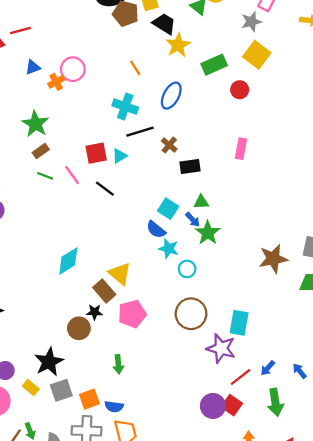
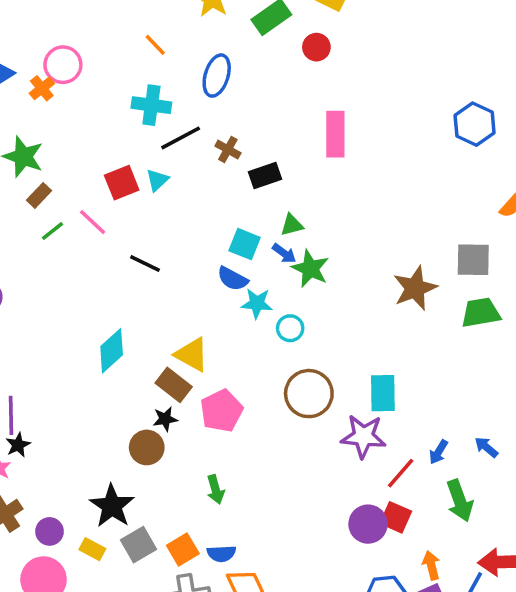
pink rectangle: (241, 149) -> (335, 134), size x1.4
green line: (45, 176) -> (53, 231), turned -49
black line: (105, 189) -> (145, 263), moved

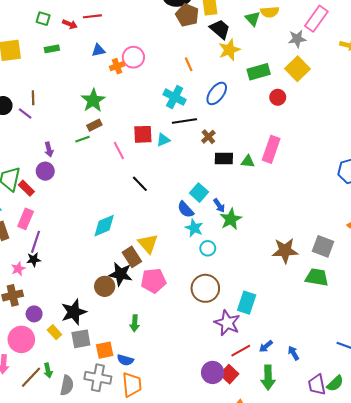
green triangle: (292, 225) -> (248, 161), moved
green line: (53, 231) -> (82, 139), moved
black star: (165, 419) -> (121, 274), size x1.6

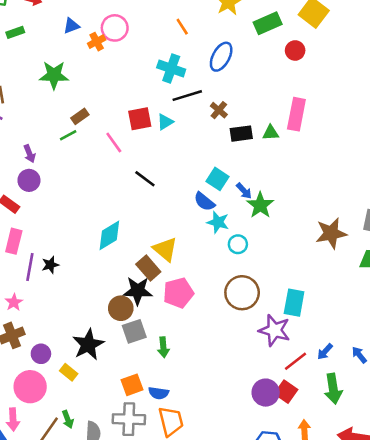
green star: (93, 100) -> (54, 75), moved, turned -30
black star: (34, 260) -> (50, 265), moved
gray square: (81, 339) -> (134, 331), moved

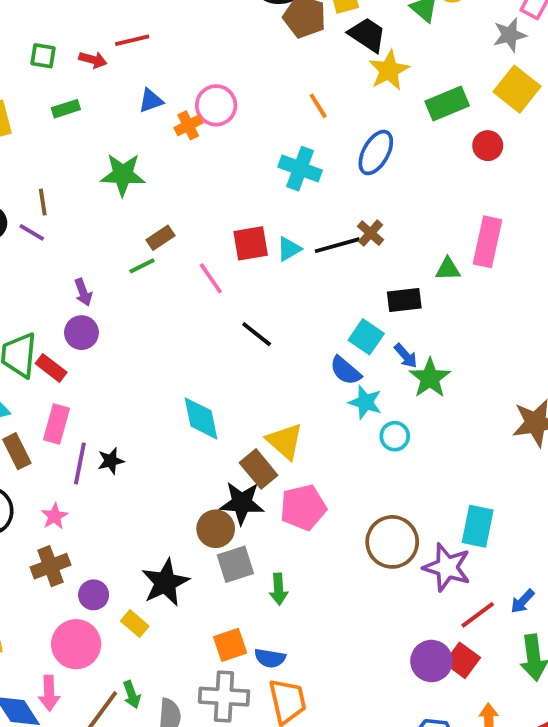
black line: (187, 96) -> (337, 245), moved
black rectangle: (241, 134) -> (404, 300), moved
cyan diamond: (109, 235) -> (201, 418), turned -72
brown circle: (242, 293) -> (392, 542), moved

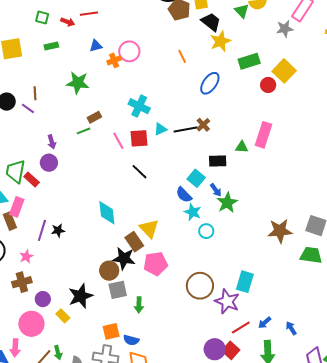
yellow square: (517, 89) -> (284, 71), moved
cyan cross: (300, 169) -> (139, 106), moved
red square: (251, 243) -> (139, 138), moved
pink rectangle: (56, 424) -> (17, 207), moved

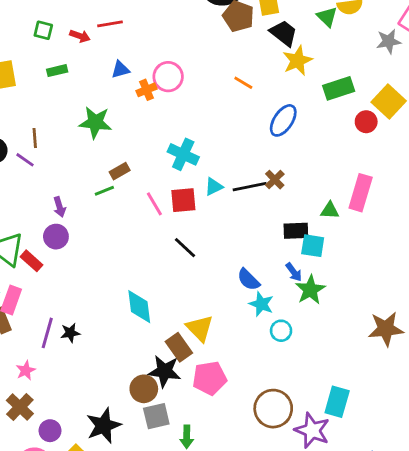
orange line: (182, 56) -> (243, 83), turned -32
cyan square: (196, 178) -> (313, 246), moved, turned -30
brown cross: (22, 282) -> (20, 407), turned -30

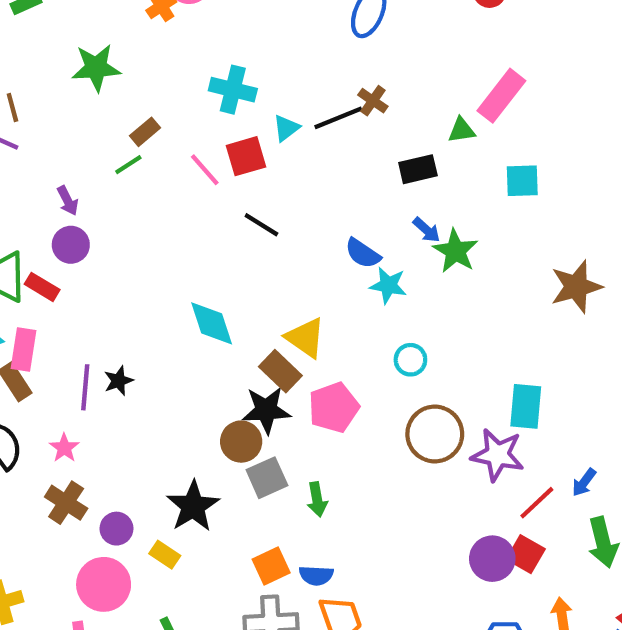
pink rectangle: (361, 193) -> (501, 96), turned 32
cyan square: (313, 246) -> (522, 181), moved
cyan circle: (281, 331) -> (410, 360), moved

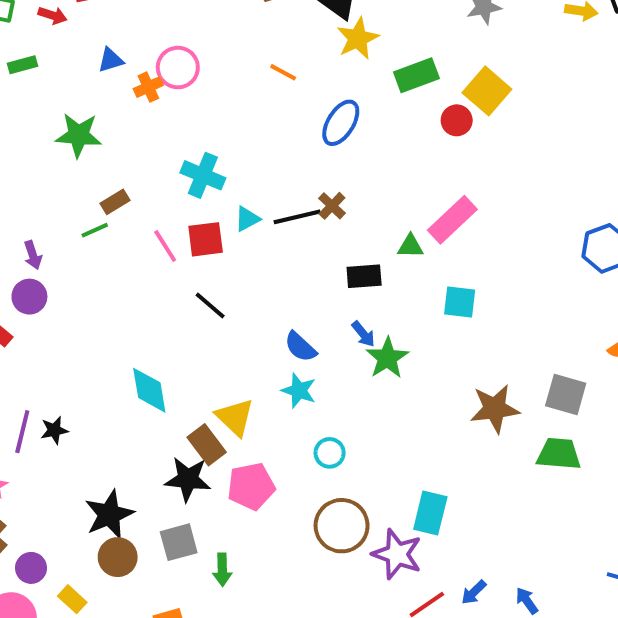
cyan star: (388, 285) -> (299, 391), moved
brown circle: (241, 442) -> (118, 557), moved
black star: (193, 506) -> (109, 515), moved

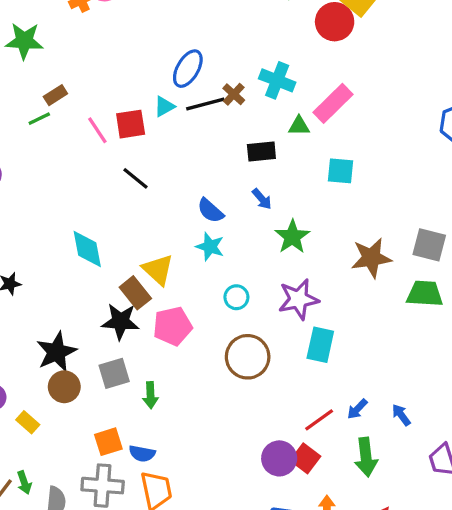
red circle: (457, 120) -> (335, 22), size x1.5
blue ellipse: (341, 123) -> (188, 69), moved
cyan cross: (203, 175) -> (277, 80), moved
green star: (387, 358) -> (292, 237), moved
purple star: (397, 554) -> (298, 299), moved, turned -30

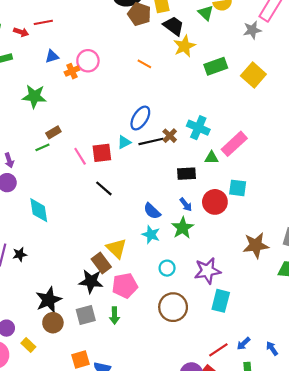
red circle: (335, 22) -> (215, 202), moved
green star: (292, 237) -> (183, 228), moved
cyan diamond: (87, 249) -> (39, 210), moved
green arrow: (150, 395) -> (115, 316), moved

